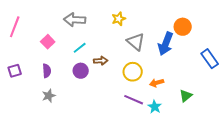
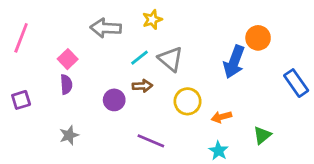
yellow star: (119, 19) -> (152, 20), moved
gray triangle: (136, 42) -> (171, 59), moved
cyan line: (80, 48) -> (140, 58), moved
purple semicircle: (47, 71) -> (66, 84), moved
purple line: (134, 100) -> (151, 141), moved

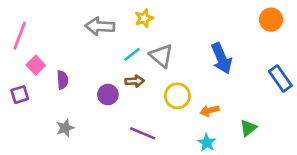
orange circle: (258, 38) -> (271, 20), moved
pink square: (68, 59) -> (36, 65), moved
blue arrow: (234, 62) -> (222, 58), turned -44

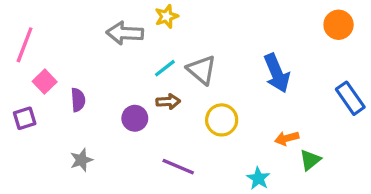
yellow star: (144, 18) -> (167, 16), moved
orange arrow: (210, 111) -> (287, 138), moved

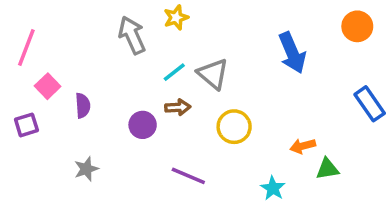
gray arrow: (125, 33) -> (132, 35), turned 63
blue arrow: (277, 73) -> (292, 53), moved
green triangle: (310, 160) -> (327, 169), turned 30

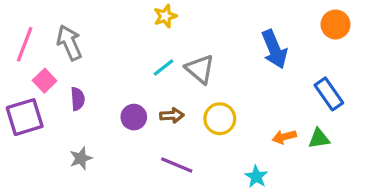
gray arrow: (132, 35) -> (69, 43), moved
blue rectangle: (370, 104) -> (329, 94), moved
brown arrow: (178, 107) -> (172, 115), moved
purple square: (26, 125) -> (25, 117), size x1.6
green triangle: (327, 169) -> (319, 139), moved

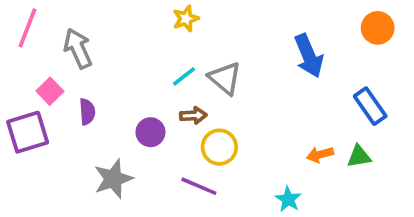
pink line: (25, 44) -> (28, 28), moved
brown arrow: (172, 115) -> (193, 115), moved
yellow circle: (220, 119) -> (219, 147), moved
gray star: (81, 158) -> (113, 179), moved, size x1.5

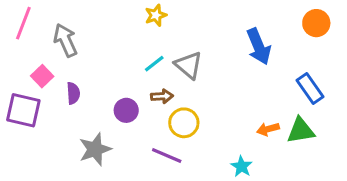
purple square: (28, 132) -> (23, 110), turned 30
green triangle: (359, 156) -> (301, 131), size x1.4

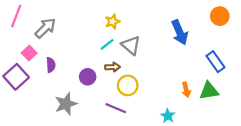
yellow star: (156, 15) -> (113, 22), moved
gray arrow: (65, 40) -> (45, 28), turned 70
purple square: (23, 110) -> (16, 77), turned 35
orange arrow: (268, 129) -> (186, 90), turned -88

